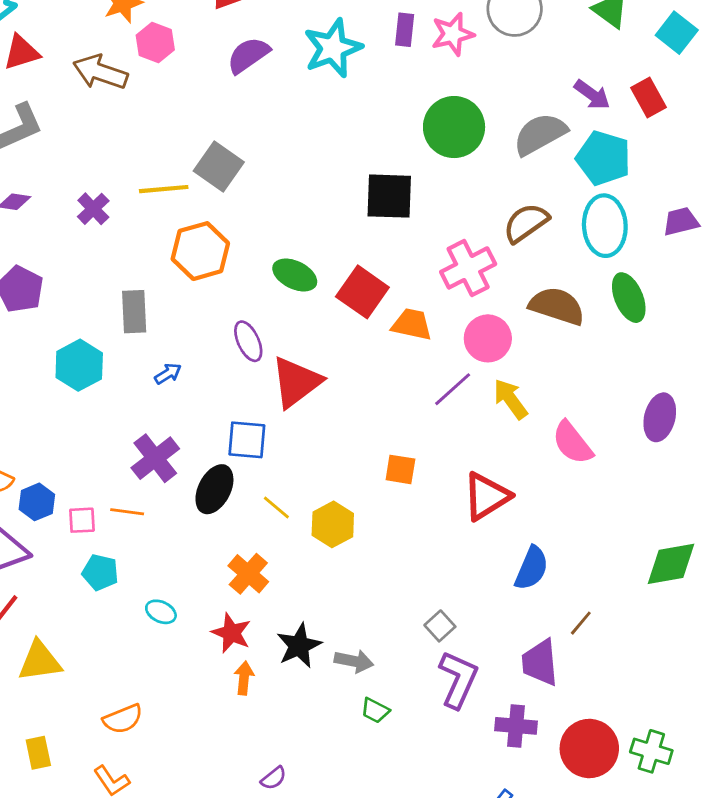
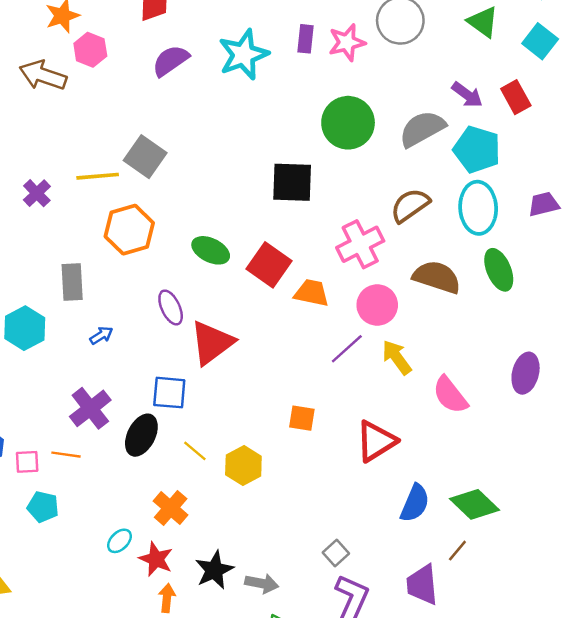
green diamond: (671, 564) -> (474, 504), moved, turned 54
cyan ellipse: (161, 612) -> (120, 541), moved, turned -70

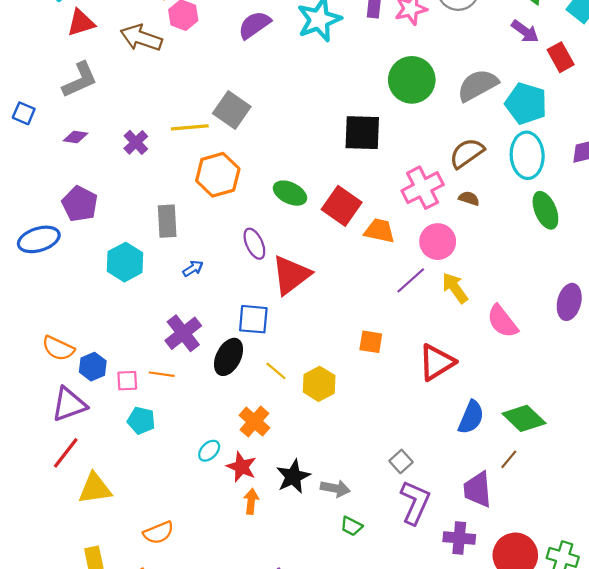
purple arrow: (467, 95) -> (525, 31), moved
brown semicircle: (437, 277) -> (469, 198), moved, size x0.5

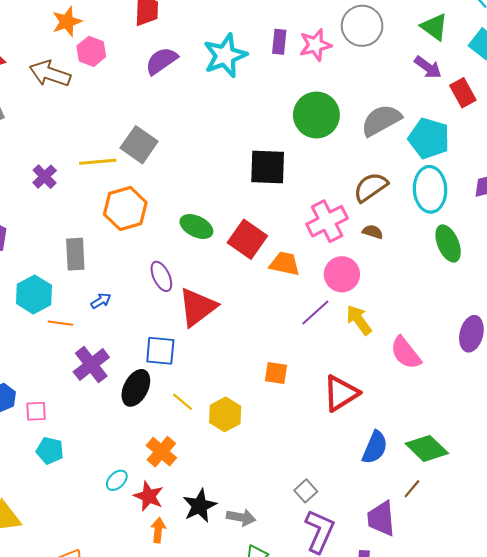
orange line: (162, 374) -> (60, 323), moved

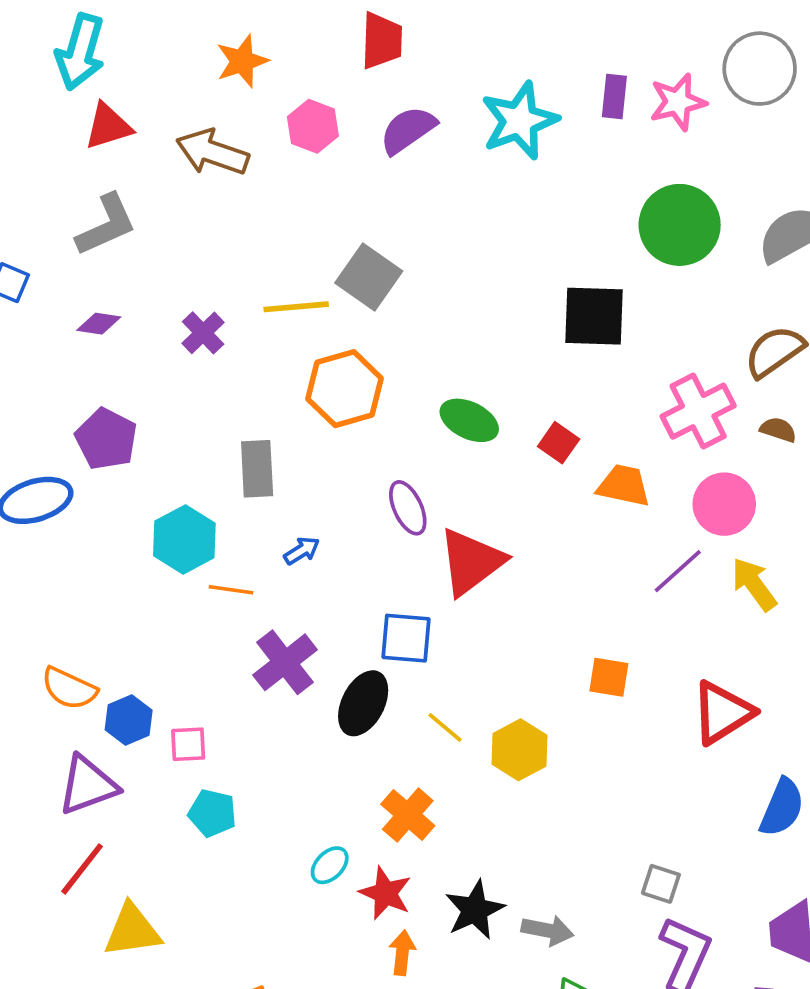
pink hexagon: (91, 51) -> (313, 126), moved
red square: (247, 239) -> (559, 443), size x0.6
gray square: (306, 491) -> (661, 884), turned -30

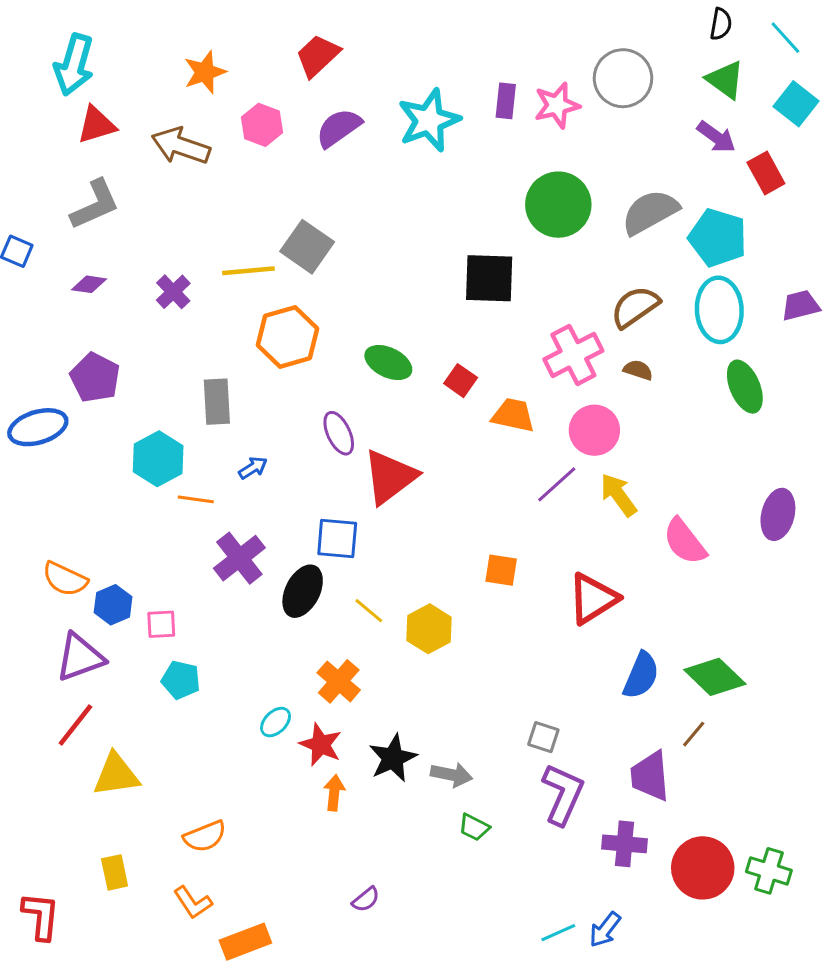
red trapezoid: (382, 41) -> (318, 56), turned -135

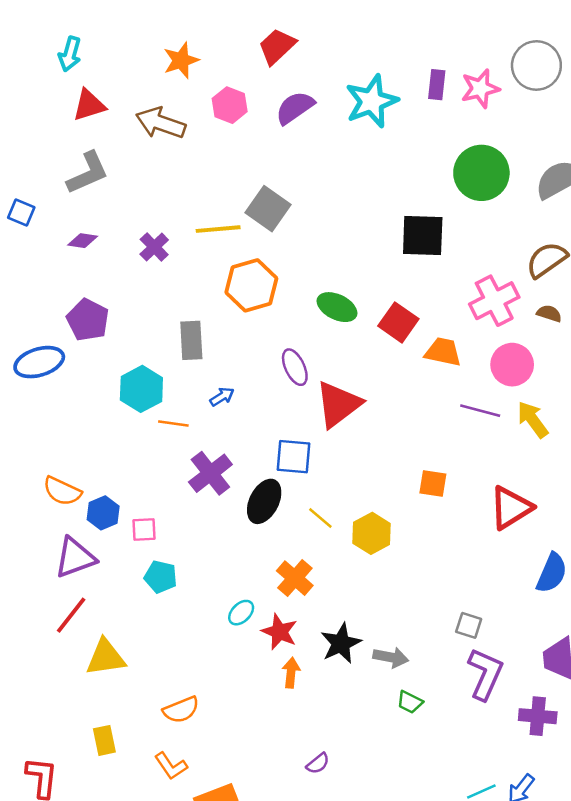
cyan arrow: (74, 65) -> (70, 54), size x0.7
red square: (461, 381) -> (398, 322), size x1.4
purple line: (557, 484) -> (480, 411), turned 57

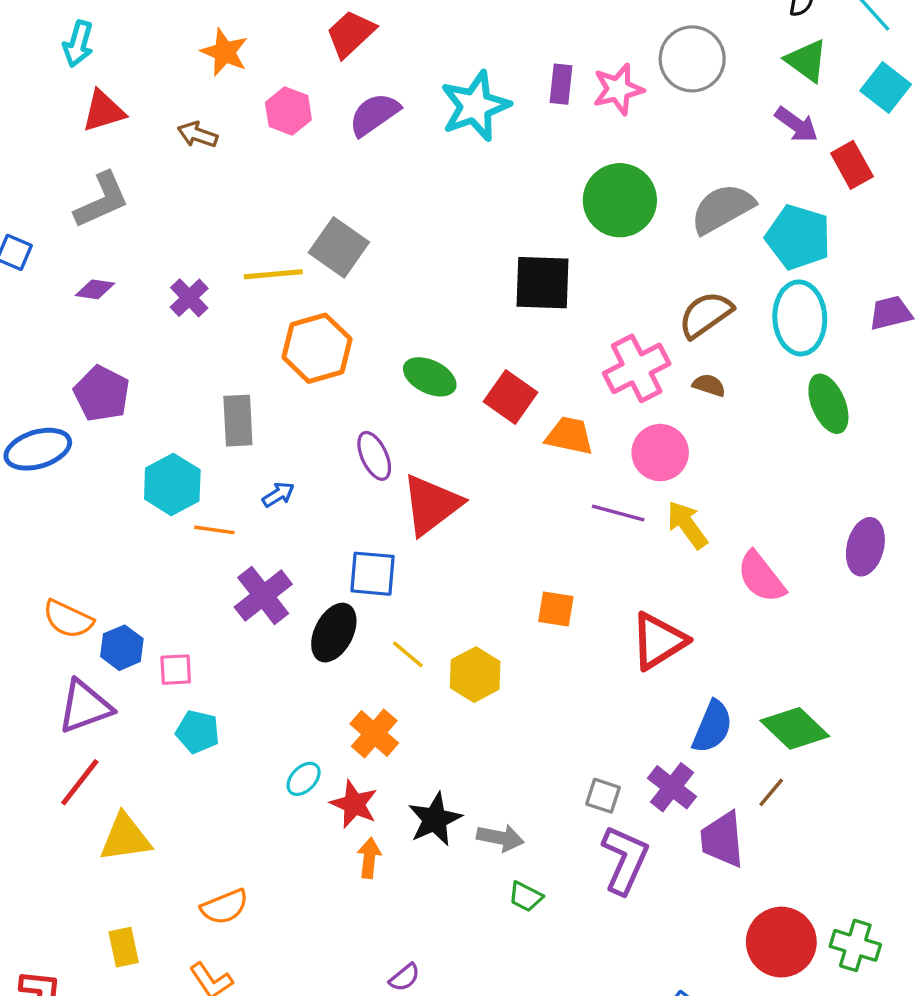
orange star: (181, 60) -> (224, 52), turned -30
brown arrow: (161, 123) -> (198, 135), size x0.6
purple cross: (538, 716) -> (672, 787), moved, turned 33

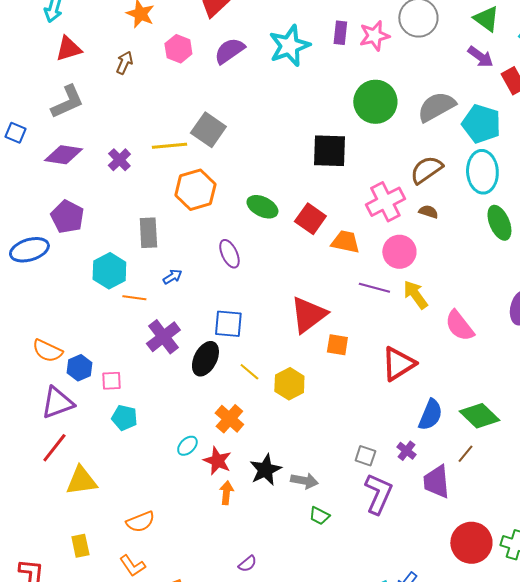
brown arrow: (198, 135) -> (124, 63), turned 95
purple diamond: (95, 289) -> (63, 155), size x1.6
red triangle: (431, 505) -> (308, 315), moved
purple cross: (672, 787) -> (406, 451), size x0.7

